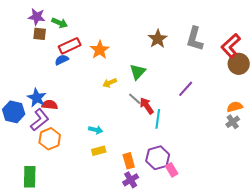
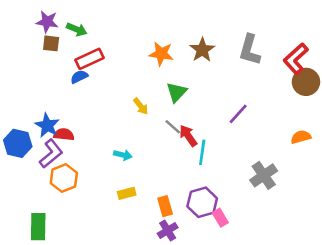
orange star: (100, 50) -> (161, 54), moved, turned -30
yellow arrow: (110, 83) -> (141, 106), turned -104
gray cross: (233, 122) -> (264, 175), moved, size x1.5
cyan arrow: (96, 130) -> (123, 155), moved

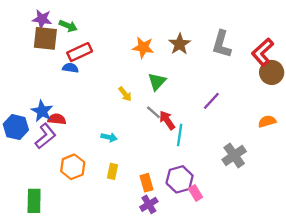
brown square: (51, 43) -> (45, 38), size x1.6
blue semicircle: (79, 77) -> (70, 68), turned 35
orange hexagon: (64, 178) -> (73, 167), moved
yellow rectangle: (127, 193) -> (113, 171), turned -63

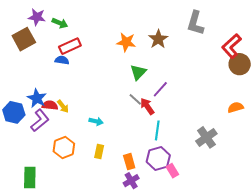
brown square: (45, 38) -> (24, 39), moved, turned -35
gray L-shape: (222, 44) -> (195, 23), moved
yellow arrow: (125, 94) -> (63, 106), moved
purple line: (211, 101) -> (160, 89), moved
cyan line: (180, 135) -> (157, 130), moved

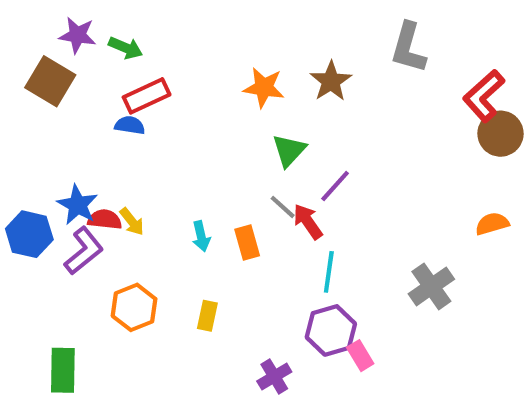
brown square: (24, 39) -> (50, 81), turned -30
cyan arrow: (96, 121) -> (201, 236), moved, turned 64
orange rectangle: (129, 162) -> (247, 243), moved

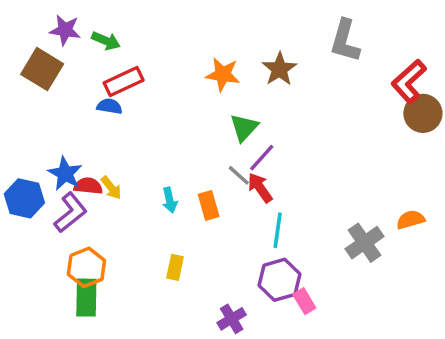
purple line: (335, 186) -> (262, 158), moved
orange semicircle: (492, 224) -> (411, 220), moved
orange hexagon: (134, 307) -> (86, 267), moved
green rectangle: (63, 370) -> (86, 298), moved

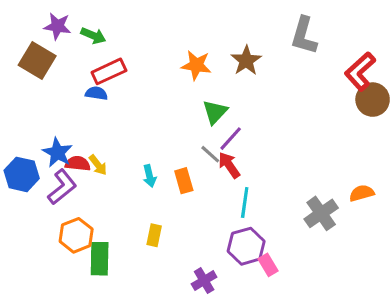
green rectangle: (86, 298) -> (100, 259), moved

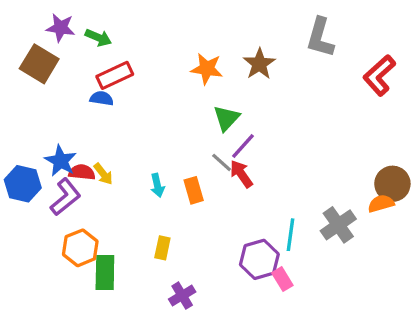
brown circle: (373, 100) -> (392, 184), moved
cyan line: (245, 203) -> (291, 235), moved
purple cross: (204, 281) -> (182, 296), moved

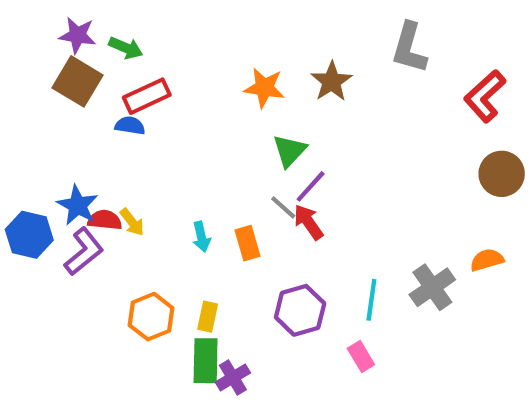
brown square: (39, 64) -> (77, 81), moved
brown circle: (392, 184) -> (502, 174), moved
orange hexagon: (80, 248) -> (151, 317), moved
purple hexagon: (259, 259) -> (300, 310), moved
green rectangle: (105, 273) -> (206, 361), moved

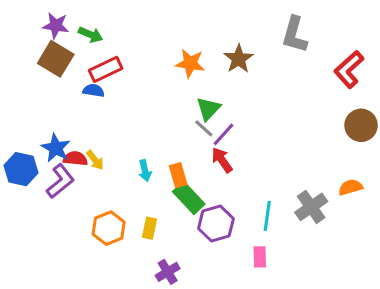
gray line: (283, 207) -> (204, 128), moved
pink rectangle: (361, 357) -> (260, 257), turned 30
green rectangle: (206, 361) -> (189, 198), moved, turned -44

